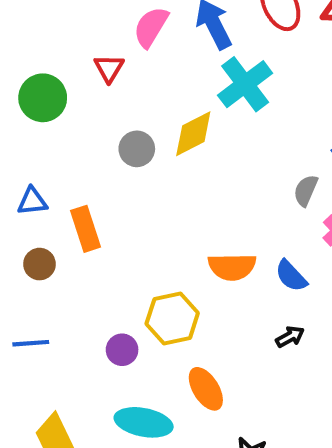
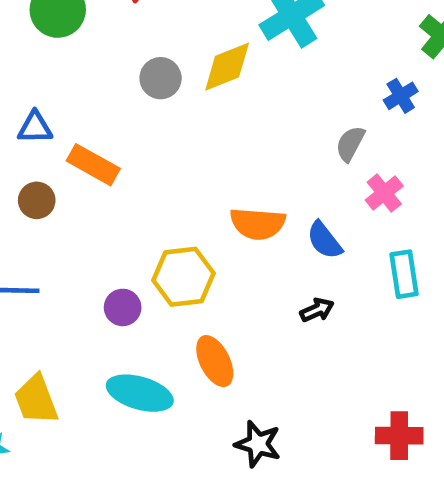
orange rectangle: (85, 229) -> (93, 165), turned -48

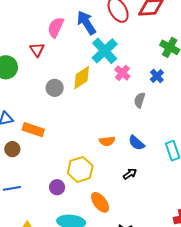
pink cross: (384, 193) -> (122, 73), moved
orange semicircle: (258, 224) -> (107, 141), size x0.7
black arrow: (317, 310) -> (130, 174), moved

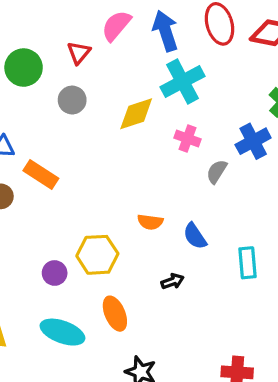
pink cross: (122, 73) -> (187, 139), moved, turned -35
blue cross: (157, 76) -> (253, 141), size x1.5
gray circle: (55, 88) -> (72, 100), moved

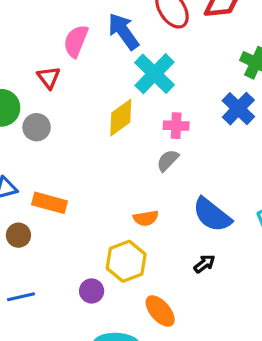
gray circle: (72, 100) -> (37, 127), moved
gray semicircle: (217, 172) -> (168, 160), moved, turned 30
orange semicircle: (150, 222) -> (146, 218), moved
blue semicircle: (195, 236) -> (212, 215), size x1.5

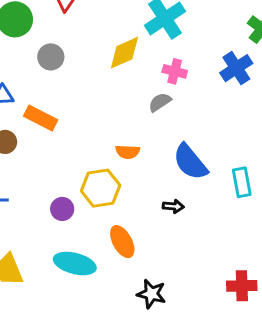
gray circle: (37, 127) -> (51, 57), moved
black arrow: (204, 264) -> (173, 206), turned 30

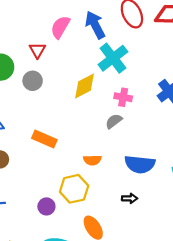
gray circle: (51, 57) -> (33, 81), moved
orange rectangle: (41, 118) -> (44, 139), moved
blue semicircle: (190, 162) -> (140, 164), turned -40

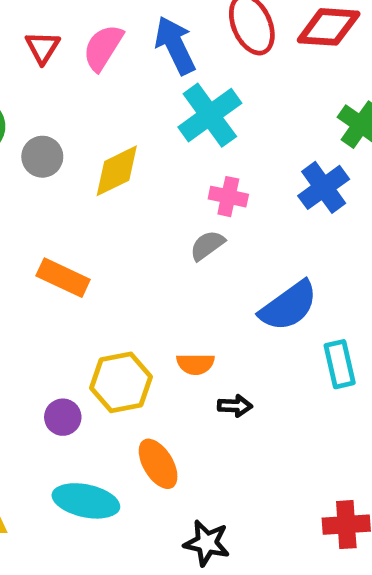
red triangle: (37, 50) -> (43, 47), moved
yellow diamond: (85, 86) -> (117, 171), moved
orange semicircle: (92, 160) -> (195, 364), moved
blue semicircle: (140, 164) -> (289, 306), moved, turned -44

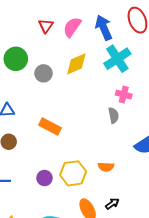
yellow diamond: (117, 171) -> (76, 64), moved
gray semicircle: (207, 245) -> (114, 115), turned 112
black arrow: (235, 406) -> (112, 204), moved, turned -40
purple circle: (63, 417) -> (44, 178), moved

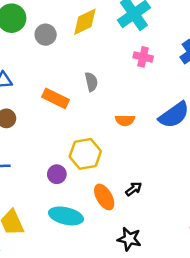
gray semicircle: (114, 115) -> (91, 82), moved
orange semicircle: (106, 167) -> (125, 120), moved
purple circle: (44, 178) -> (57, 174), moved

